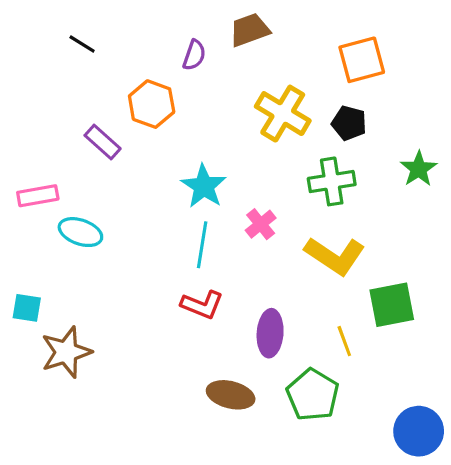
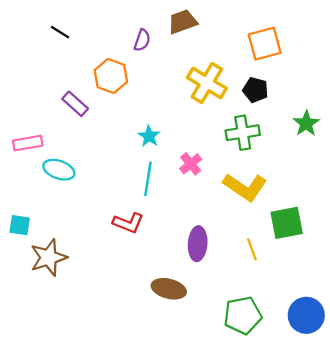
cyan star: (204, 186) -> (149, 136), size x0.7
red L-shape: (202, 305) -> (128, 223), moved
green pentagon: (313, 395) -> (243, 315), moved, turned 30

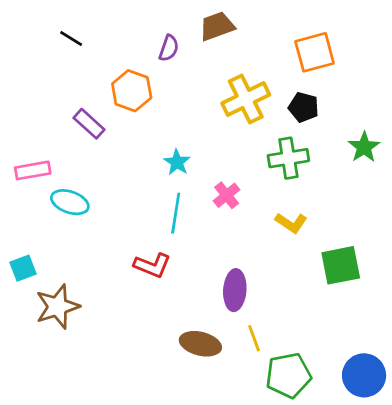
yellow cross: (207, 83) -> (246, 99), turned 33
yellow L-shape: (245, 187) -> (291, 223), size x0.6
cyan square: (20, 225) -> (23, 268), turned -30
yellow line: (252, 249) -> (254, 338), moved

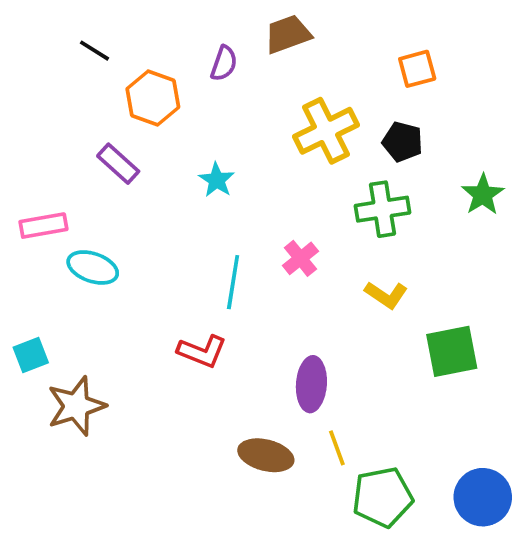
orange square: (315, 52) -> (417, 69), size x0.7
orange hexagon: (132, 91) -> (153, 98), moved
cyan star: (177, 162) -> (217, 180), moved

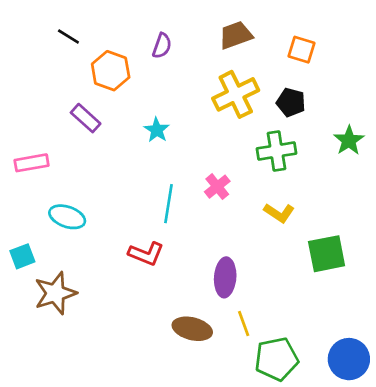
brown trapezoid: (288, 34) -> (236, 35), moved
orange square: (417, 69) -> (302, 50), turned 32
cyan ellipse: (93, 267) -> (67, 217), moved

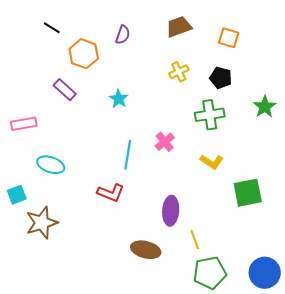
yellow cross: (236, 94) -> (179, 72), size x0.6
yellow line: (244, 323) -> (195, 240), moved

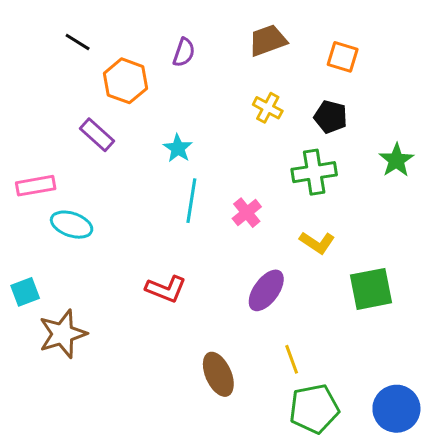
yellow cross: (179, 72) -> (268, 108), turned -36
cyan line: (128, 155) -> (191, 201), moved
cyan ellipse: (51, 165) -> (72, 225), moved
purple ellipse: (171, 211) -> (266, 290), moved, turned 32
brown ellipse: (146, 250) -> (218, 374), turned 52

